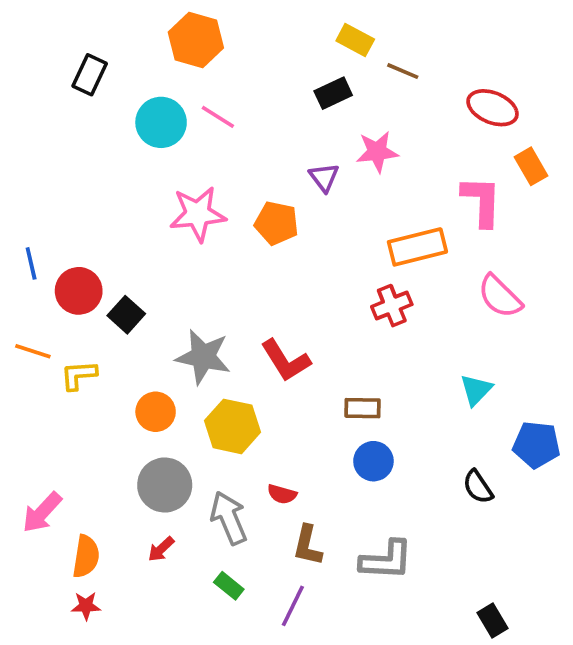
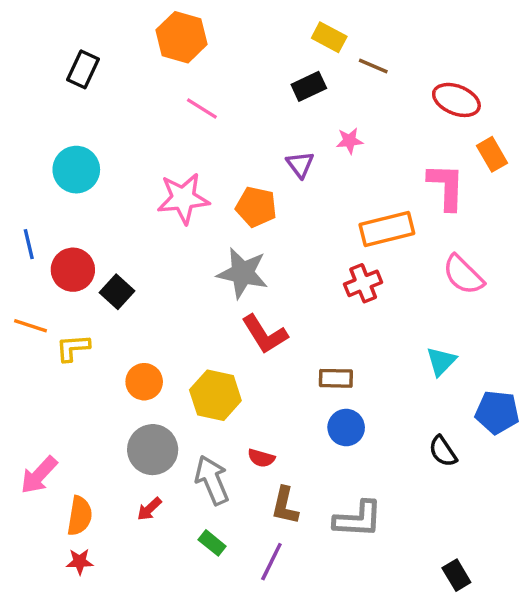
cyan circle: (161, 122) -> (76, 170), moved
pink star: (377, 152) -> (350, 141), size x0.7
gray star: (203, 357) -> (243, 273), moved

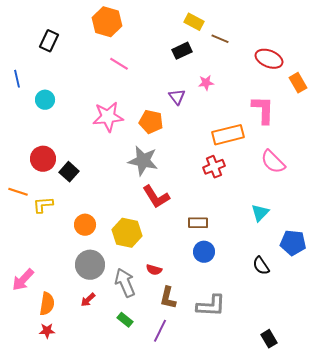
orange rectangle: (492, 154) -> (298, 83), moved
cyan circle: (76, 170) -> (45, 100), size x0.7
blue line: (29, 244) -> (17, 79), moved

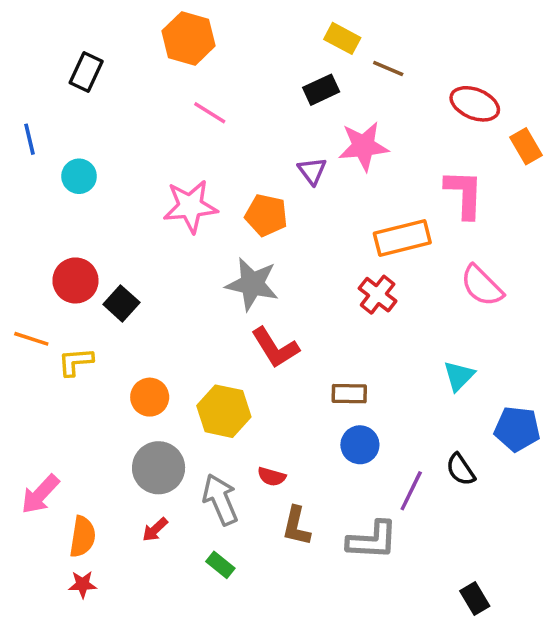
pink star: (206, 83) -> (363, 146), size x1.8
red cross: (214, 167) -> (378, 295), turned -30
purple line: (160, 331) -> (411, 491), moved

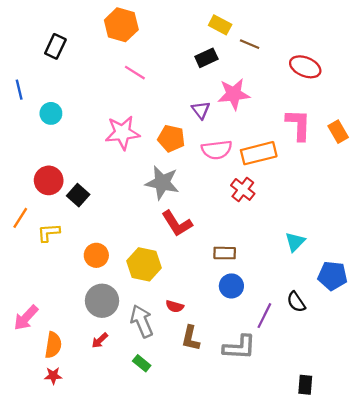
orange rectangle: (526, 146) -> (338, 132), moved
pink semicircle: (482, 286) -> (217, 150), moved, turned -52
orange line: (31, 339) -> (20, 218), turned -75
black rectangle: (475, 598) -> (305, 385), turned 36

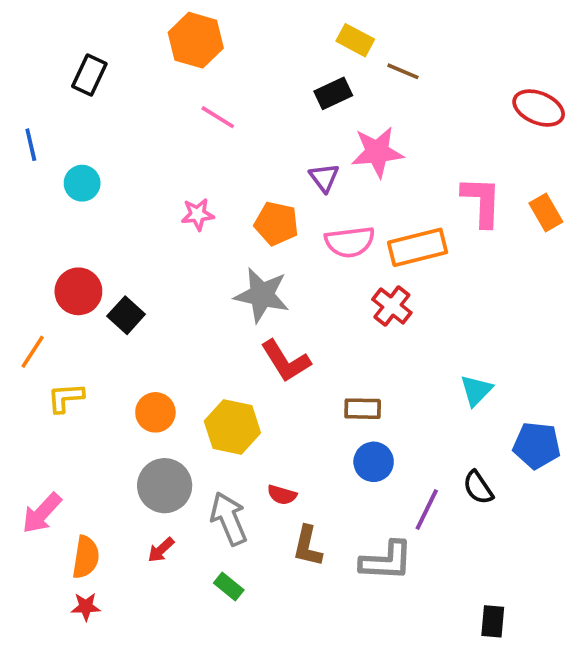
red ellipse: (305, 67) -> (539, 108), moved
pink star: (122, 133) -> (198, 214), size x0.6
yellow L-shape: (49, 233) -> (66, 398), moved

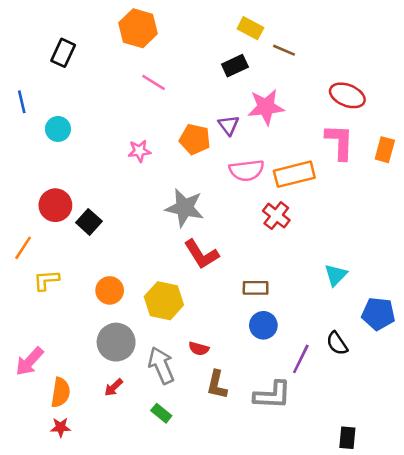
red ellipse: (539, 108) -> (347, 95), moved
orange rectangle: (546, 213) -> (385, 150), turned 45
orange pentagon: (276, 224) -> (195, 139), moved

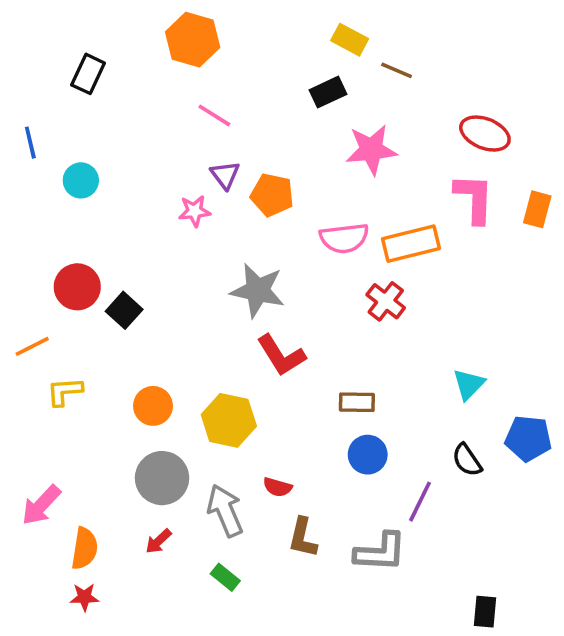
purple triangle: (228, 125) -> (225, 175), moved
orange line: (23, 248) -> (32, 346), turned 30
black semicircle: (337, 343) -> (467, 460), moved

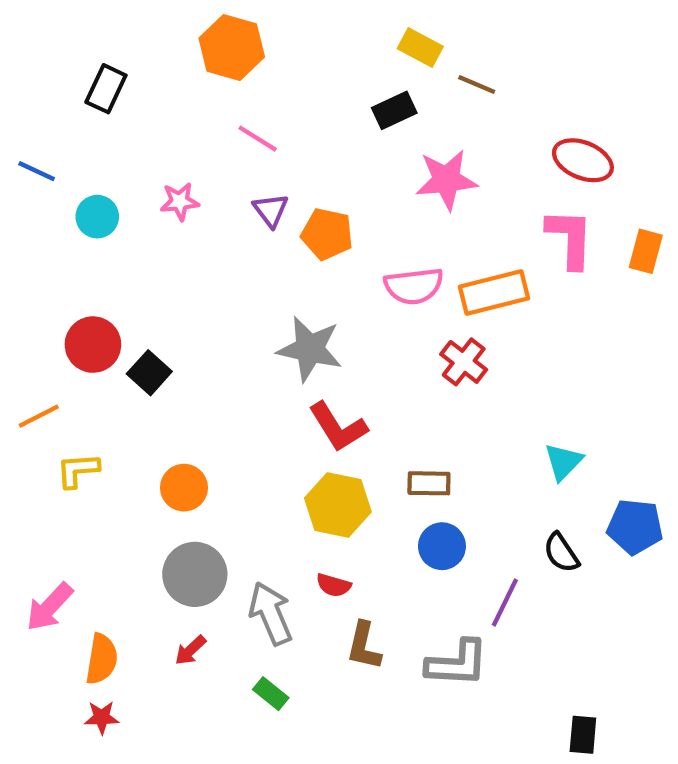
blue line: (30, 143) -> (37, 171), turned -52
pink star: (195, 211) -> (180, 201), moved
yellow hexagon: (229, 420) -> (338, 505), moved

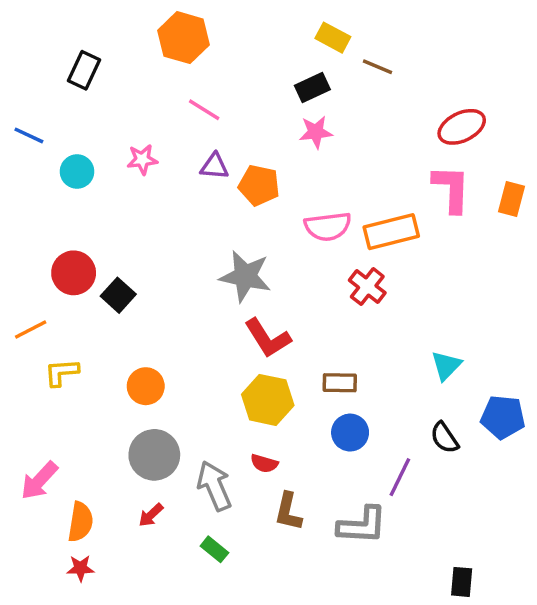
red ellipse: (583, 160) -> (462, 127), turned -48
pink star: (446, 180) -> (316, 132), moved, size x0.7
purple triangle: (271, 210) -> (214, 166), turned -48

